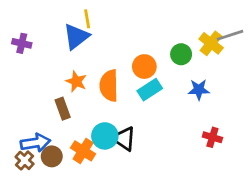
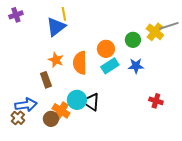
purple cross: (22, 43) -> (16, 15), moved, turned -32
blue star: (199, 90) -> (136, 66), moved
brown circle: (52, 156) -> (51, 119), moved

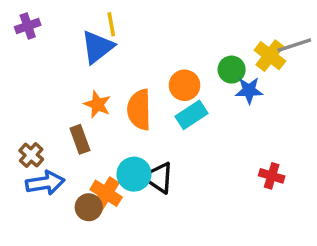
blue star: (136, 66) -> (249, 90), moved
brown cross: (18, 118) -> (31, 155), moved

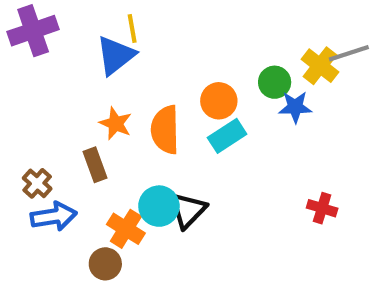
purple cross: (28, 26) -> (33, 31), size x1.6
black triangle: (158, 178) -> (188, 210), turned 40
brown circle: (89, 207) -> (105, 264), moved

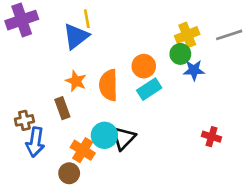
yellow cross: (320, 66) -> (187, 35), moved, turned 30
brown cross: (37, 183) -> (24, 120), turned 36
blue arrow: (54, 216) -> (35, 142), turned 108

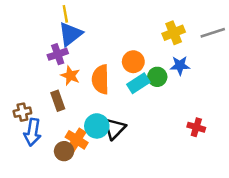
yellow line: (87, 19) -> (65, 14), moved
purple cross: (22, 20) -> (58, 54), moved, size x0.7
green circle: (180, 54) -> (157, 77), moved
brown circle: (69, 173) -> (64, 151), moved

